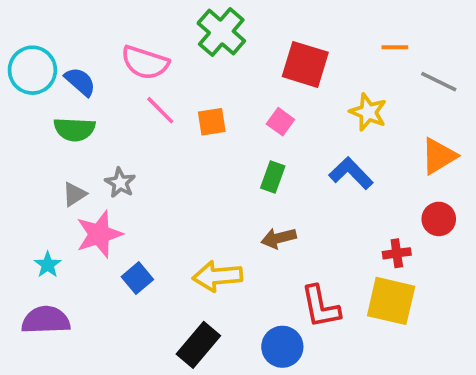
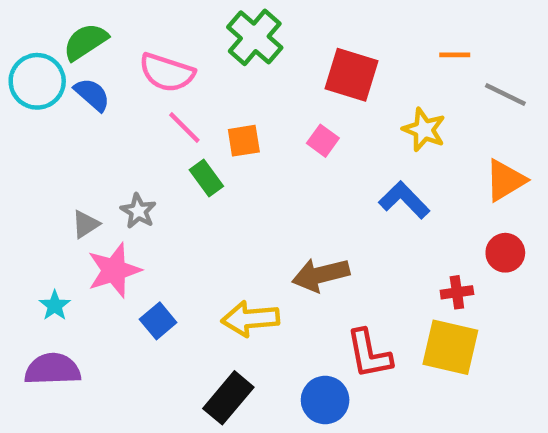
green semicircle: (74, 129) -> (86, 42), moved, turned 144
green rectangle: (273, 177) -> (206, 178), moved, turned -56
brown arrow: (279, 238) -> (321, 275), size x1.4

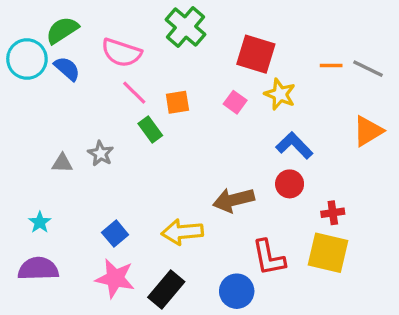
orange line: (455, 55) -> (331, 65), moved
yellow star: (424, 130) -> (280, 94), moved
gray triangle: (86, 224) -> (62, 163), turned 35
red circle: (505, 253) -> (290, 184), moved
pink star: (114, 270) -> (115, 278), moved, turned 30

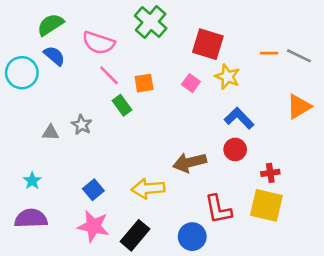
cyan circle: (27, 59) -> (22, 73), moved

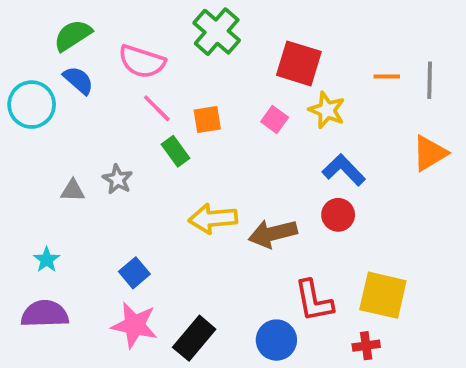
gray line: (299, 56) -> (430, 80), turned 65
red cross: (270, 173) -> (366, 346), moved
yellow arrow: (148, 188) -> (213, 219), moved

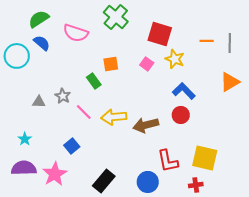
pink line: (157, 108) -> (84, 112), moved
pink star: (134, 325) -> (55, 174), moved, turned 30

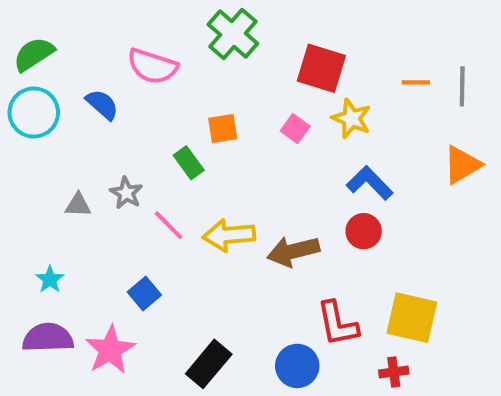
green semicircle: (39, 19) -> (34, 54), moved
blue semicircle: (42, 43) -> (102, 104), moved

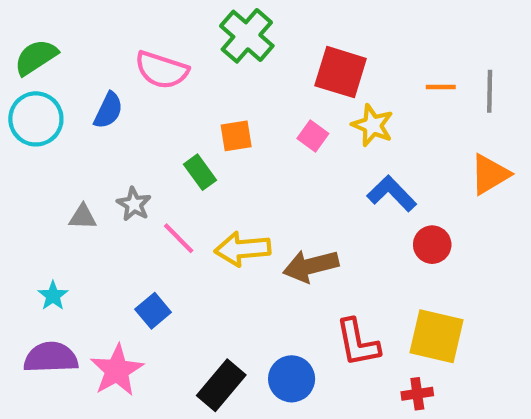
blue semicircle: (102, 104) -> (108, 110), turned 75
red circle: (364, 231) -> (432, 245), moved
blue circle: (297, 366) -> (292, 379), moved

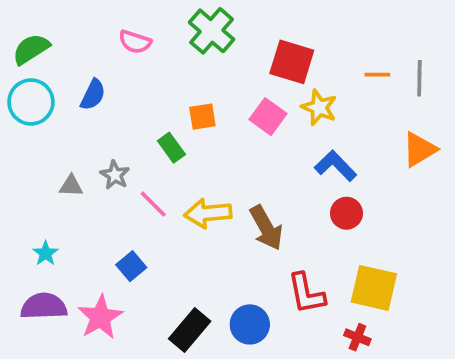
pink semicircle: (162, 70) -> (135, 42), moved, size x0.7
pink square: (313, 136) -> (268, 117), size x1.4
red circle: (432, 245) -> (346, 213), moved
brown arrow: (311, 266) -> (266, 228), turned -105
red cross: (417, 394) -> (357, 337), turned 30

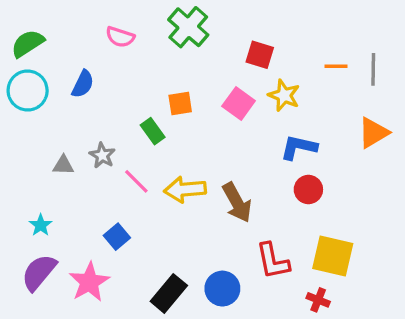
red square: (292, 62) -> (260, 55), size x0.7
blue L-shape: (336, 166) -> (299, 147), turned -33
purple semicircle: (44, 306) -> (39, 272), turned -48

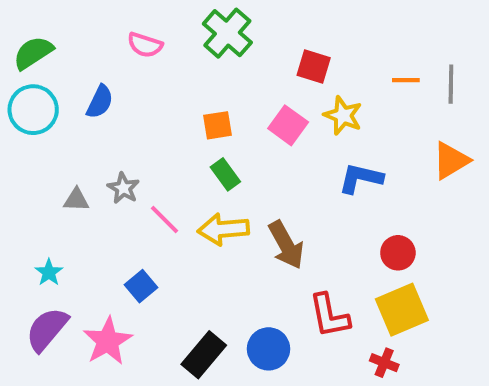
green rectangle: (153, 131) -> (225, 174), moved
red circle: (308, 190) -> (398, 253), moved
yellow square: (333, 256) -> (402, 310), turned -36

